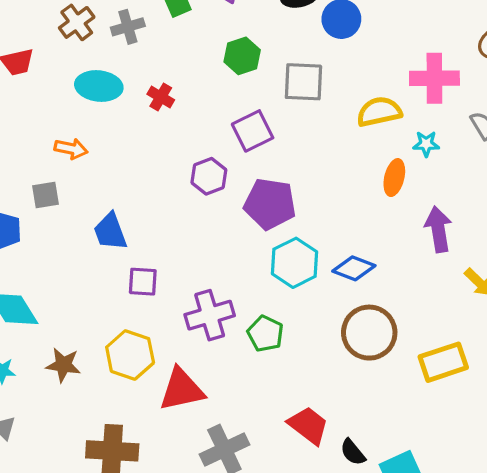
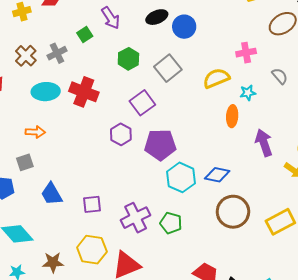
pink cross: (434, 78) -> (246, 53), size x0.7
gray square: (303, 82) -> (168, 68), turned -32
red cross: (161, 97) -> (84, 92), size x1.8
blue trapezoid: (110, 232) -> (52, 194), moved

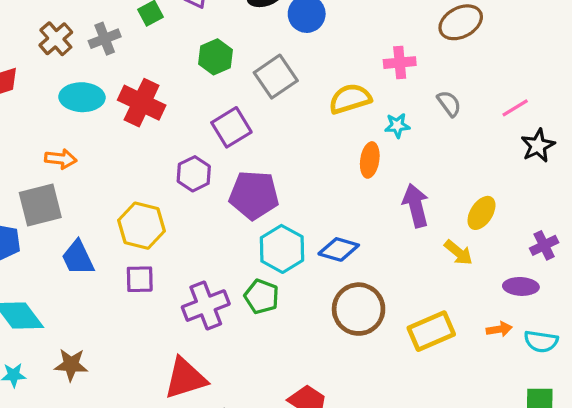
gray square: (25, 162) -> (40, 205), size x1.6
green pentagon: (171, 223) -> (262, 297), moved
yellow hexagon: (92, 250) -> (142, 226), moved

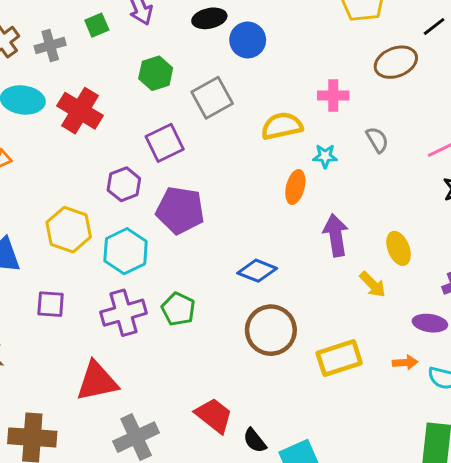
yellow ellipse: (481, 213) -> (399, 248), turned -60
cyan hexagon: (282, 249) -> (126, 251), moved
purple square: (140, 279) -> (51, 304), moved

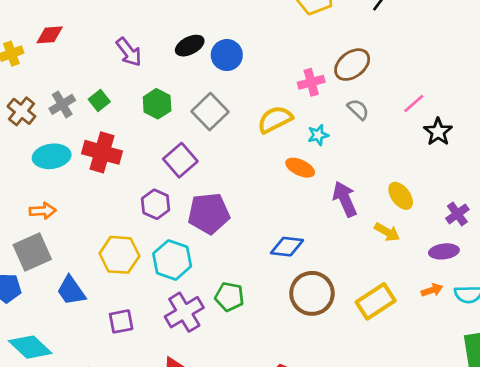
green square: (97, 25) -> (99, 101), moved
brown ellipse: (396, 62) -> (352, 65), moved
orange ellipse: (295, 187) -> (300, 168), turned -64

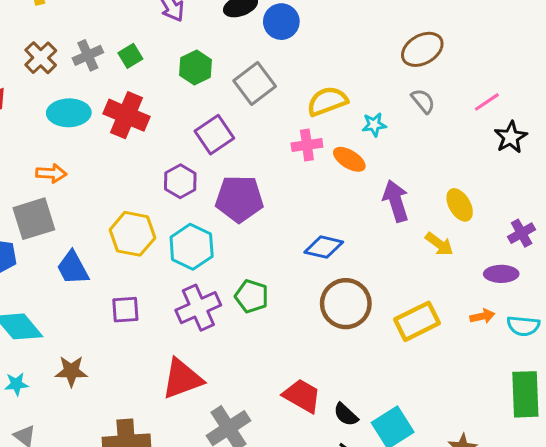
pink cross: (311, 82) -> (307, 145), moved

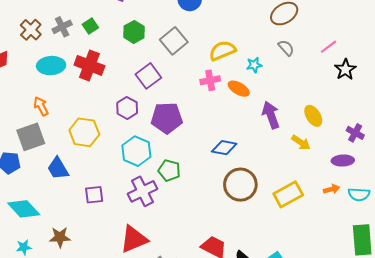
orange arrow: (51, 173) -> (41, 106), turned -120
purple cross: (522, 233) -> (355, 133), turned -30
yellow hexagon: (132, 234) -> (84, 132), moved
green pentagon: (252, 296) -> (169, 170), moved

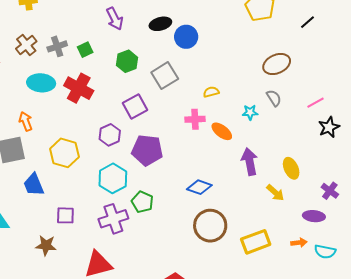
yellow semicircle: (222, 51) -> (211, 92), size x0.6
cyan star: (254, 65) -> (250, 112), moved
brown star: (60, 237) -> (46, 245), moved

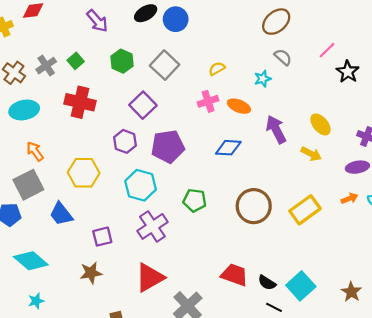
cyan ellipse: (41, 83) -> (24, 110), moved
blue diamond: (199, 187) -> (228, 148), moved
green pentagon: (142, 202) -> (195, 200), moved

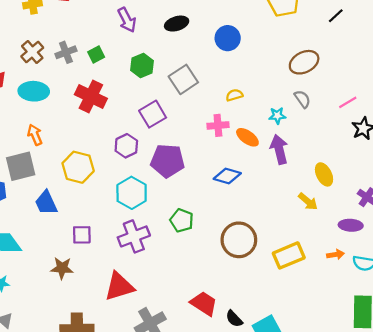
blue circle: (176, 19) -> (228, 38), moved
purple arrow: (276, 129) -> (279, 149), moved

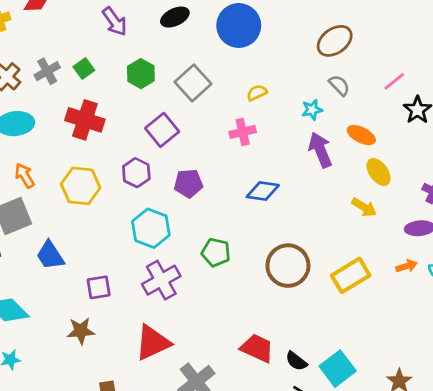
blue circle: (228, 38) -> (239, 26), size x1.4
orange ellipse: (247, 137) -> (361, 135), moved
purple pentagon: (168, 161) -> (188, 183), size x0.7
yellow hexagon: (78, 167) -> (81, 186), moved

